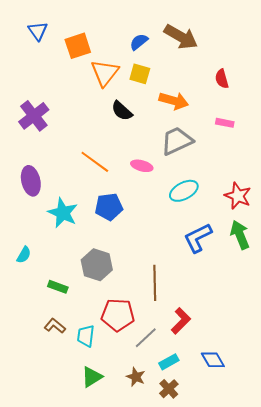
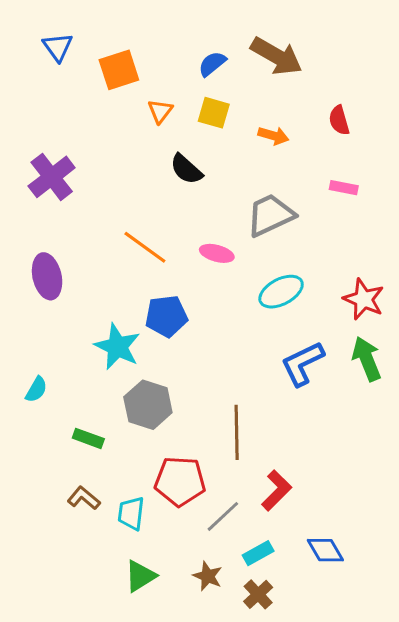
orange triangle: (105, 73) -> (160, 111), size x0.6
orange arrow: (174, 101) -> (273, 136), moved, size x0.7
cyan star: (63, 213) -> (117, 347), moved

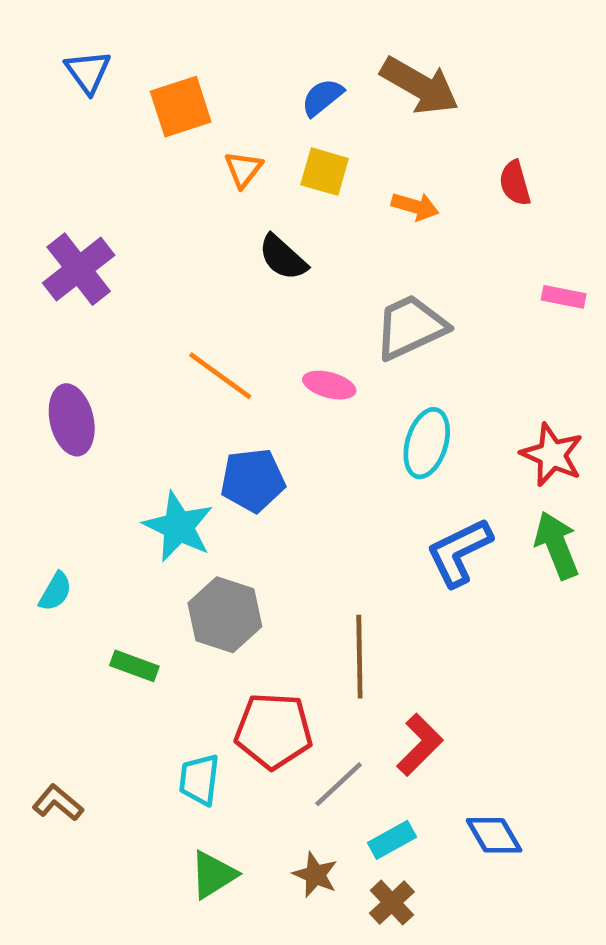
pink rectangle: (344, 188) -> (564, 297), moved
cyan ellipse: (281, 292) -> (427, 443), turned -45
brown L-shape: (84, 498) -> (58, 803), moved

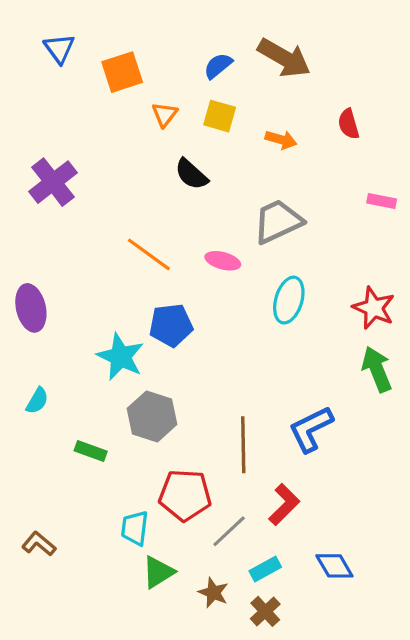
purple ellipse: (72, 420) -> (31, 308), moved
blue L-shape: (459, 552) -> (311, 429), moved
green triangle: (213, 875) -> (158, 572), moved

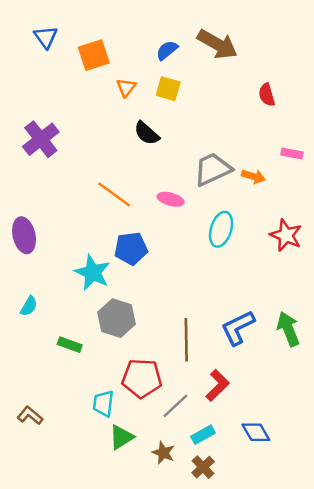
orange arrow: (281, 140) -> (253, 176), moved
green arrow: (377, 369) -> (288, 329), moved

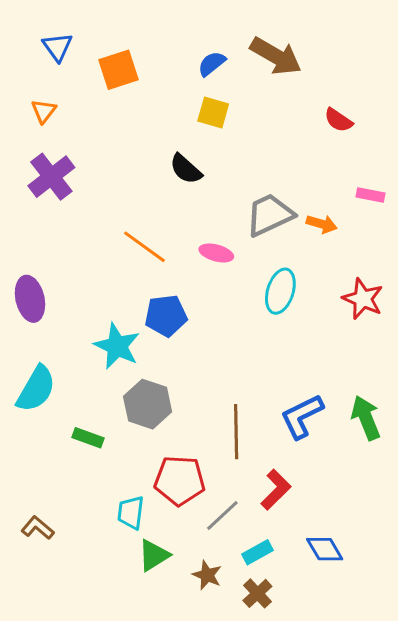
orange triangle: (126, 88) -> (44, 111), moved
red semicircle: (267, 95) -> (338, 120), turned -40
cyan semicircle: (29, 306) -> (36, 389), size x1.8

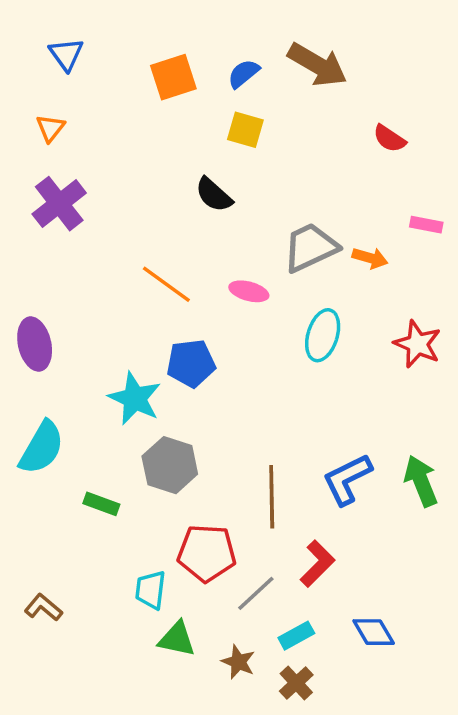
orange square: (119, 70) -> (173, 77), moved
green triangle: (154, 555) -> (177, 639), turned 44

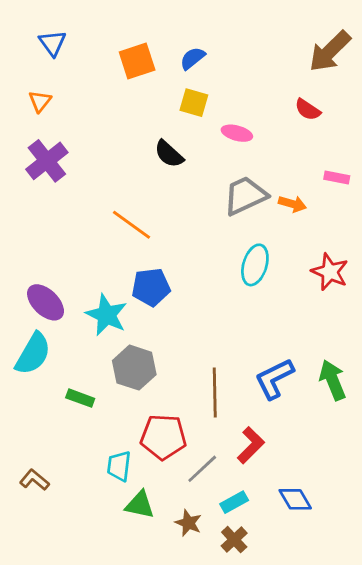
brown arrow: (317, 65) -> (330, 51), moved, turned 105
pink ellipse: (249, 291) -> (237, 133), moved
purple ellipse: (35, 344) -> (46, 302), moved, turned -33

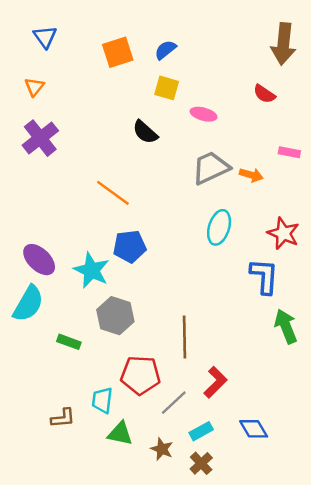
brown arrow: (330, 51) -> (283, 44), turned -39
blue L-shape: (274, 379) -> (264, 276), moved, turned 120
brown L-shape: (34, 480) -> (63, 418), moved, turned 135

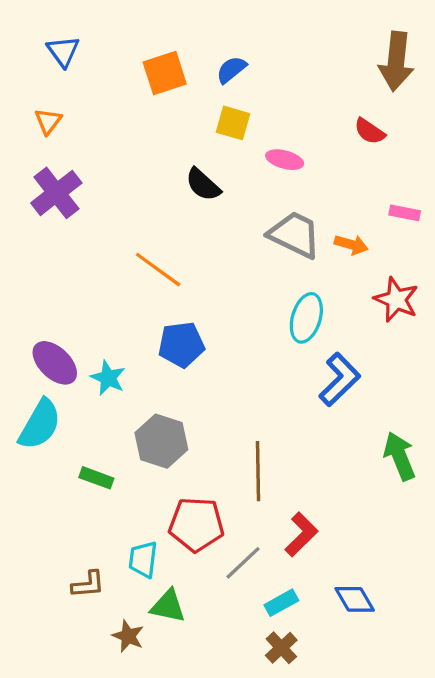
gray trapezoid: (211, 168) -> (295, 235), turned 51
red star: (283, 233) -> (396, 300), moved
cyan star: (92, 270) -> (108, 378), moved, size x0.7
blue L-shape: (264, 276) -> (340, 380), moved, turned 42
brown star: (162, 449) -> (128, 636), moved

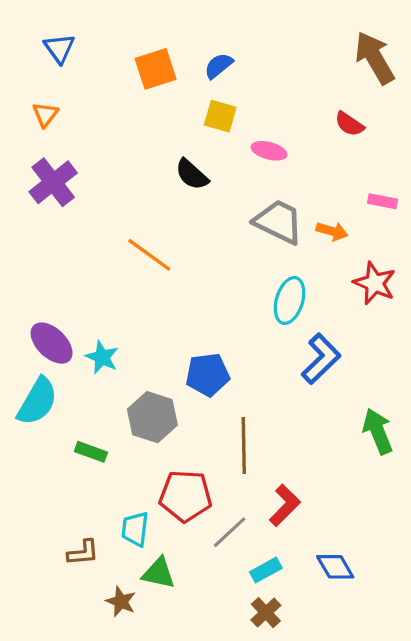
brown arrow: (396, 61) -> (375, 58), turned 144
blue pentagon: (181, 345) -> (208, 375), moved

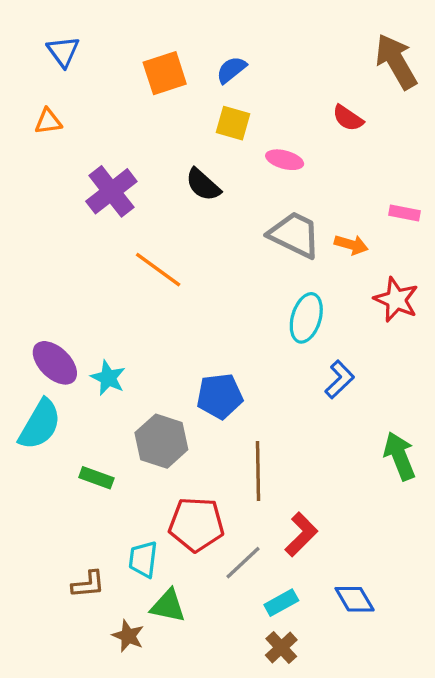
orange triangle: (45, 115) -> (48, 121), turned 44
red semicircle: (349, 124) -> (348, 118), moved
purple cross: (53, 182) -> (111, 191), moved
blue L-shape: (321, 359) -> (340, 379), size x0.7

